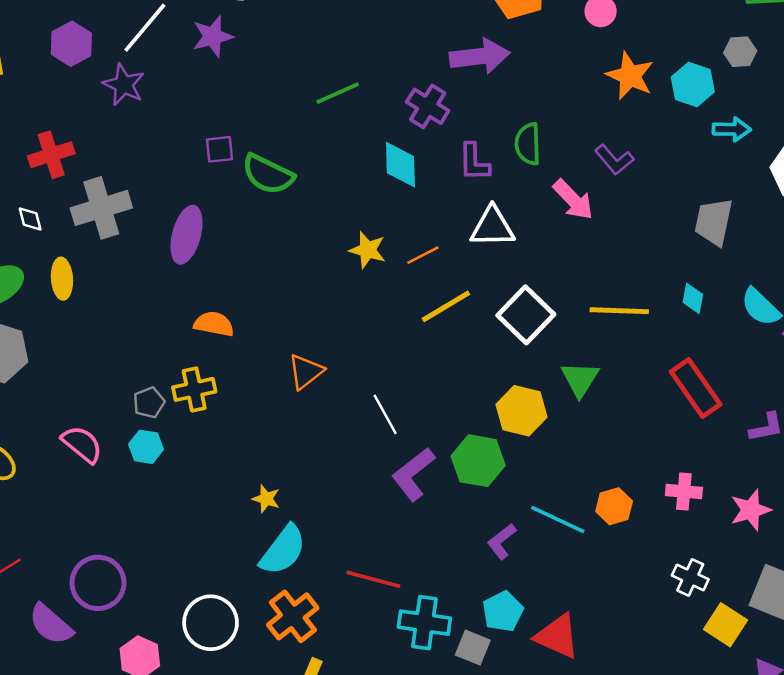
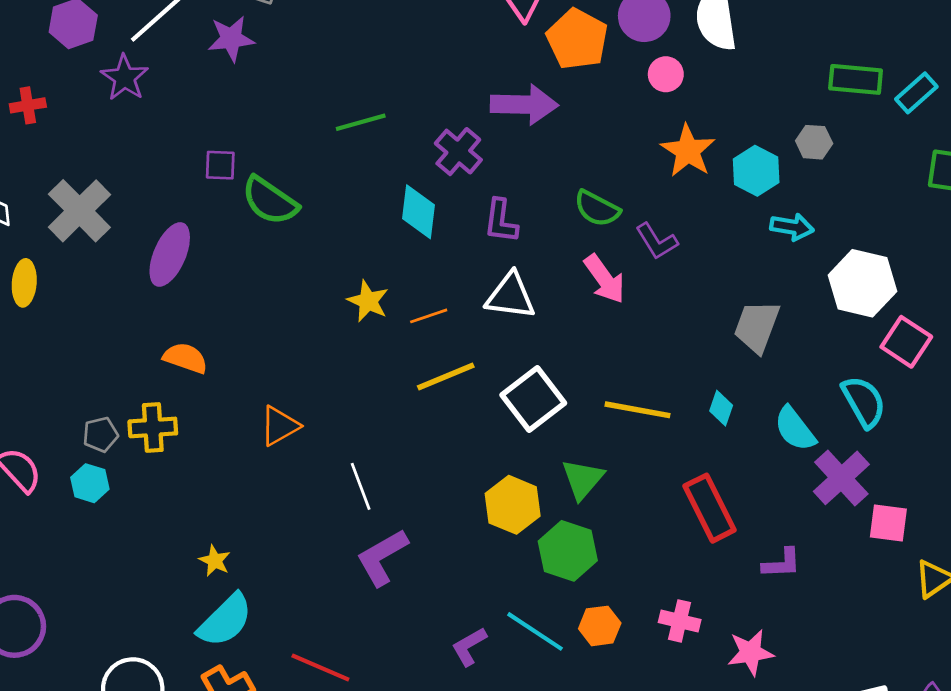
green semicircle: (528, 144) -> (597, 208), moved, turned -69
red cross: (51, 155) -> (28, 105), moved, size x0.7
gray cross: (101, 208) -> (79, 211), turned -36
green hexagon: (478, 461) -> (568, 551), moved

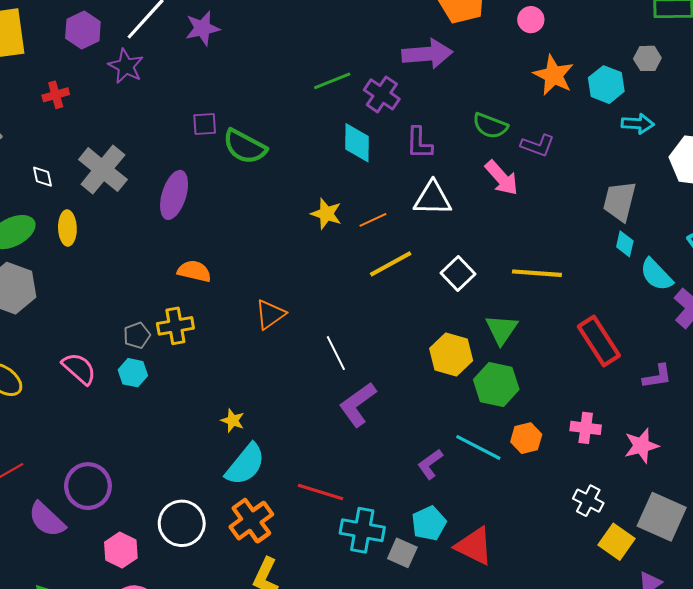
green line: (361, 122) -> (332, 81), moved
purple L-shape: (657, 241) -> (538, 145), turned -32
white square: (533, 399) -> (458, 274), size x0.7
cyan diamond: (721, 408) -> (625, 244), moved

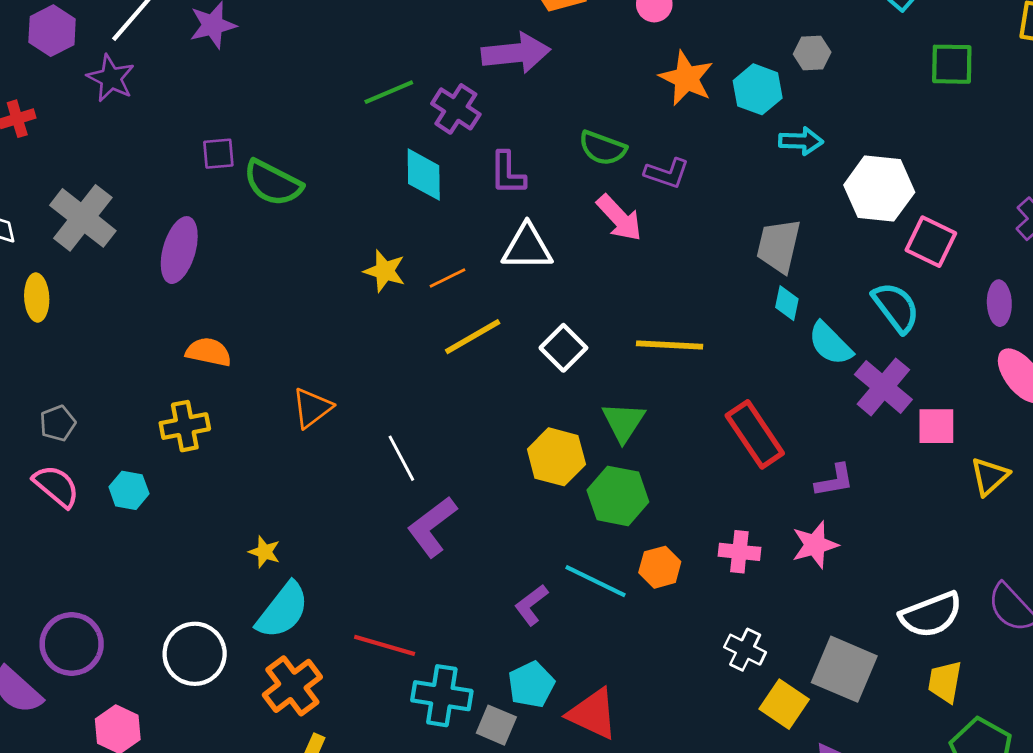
gray pentagon: (137, 335) -> (58, 423), moved
pink star: (641, 446) -> (815, 545), moved
white circle: (182, 523) -> (195, 654), moved

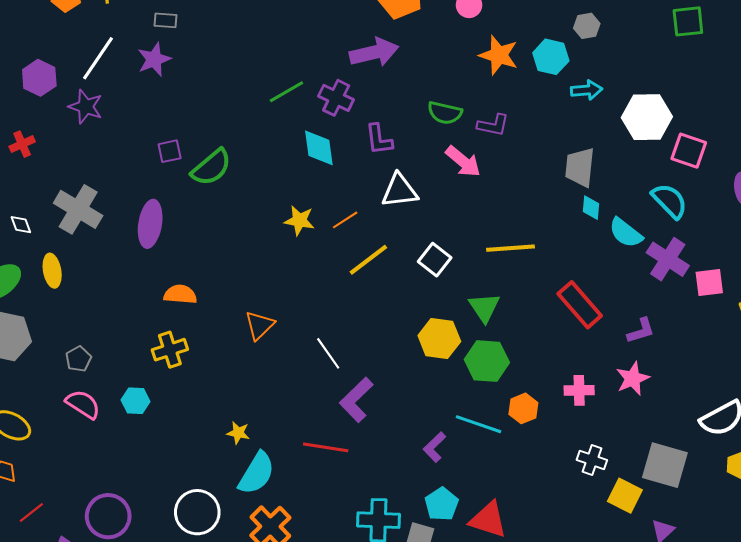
green semicircle: (273, 183) -> (211, 167), turned -60
red line: (385, 645) -> (326, 447), moved

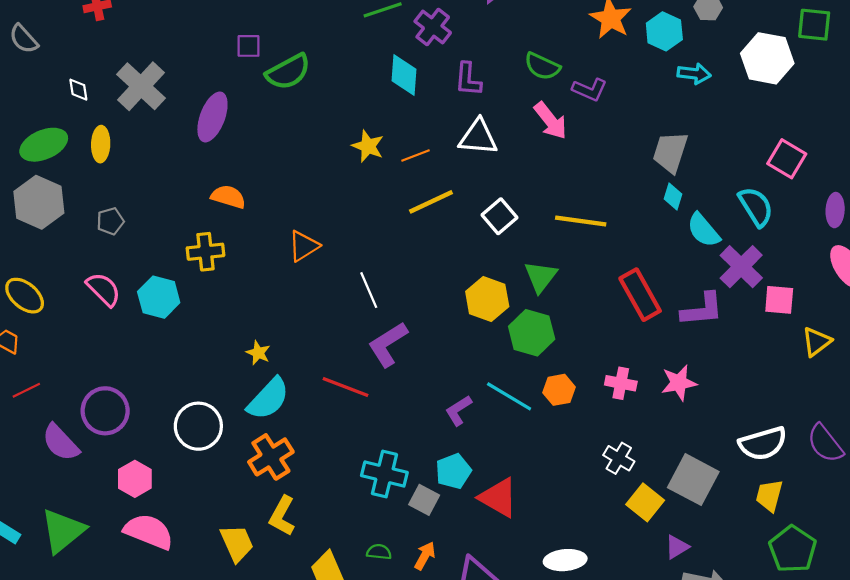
white hexagon: (647, 117) -> (767, 58), moved
purple L-shape: (641, 331) -> (702, 310), moved, size x1.4
gray pentagon: (78, 359) -> (110, 221), moved
cyan hexagon: (136, 401) -> (159, 297), size x1.4

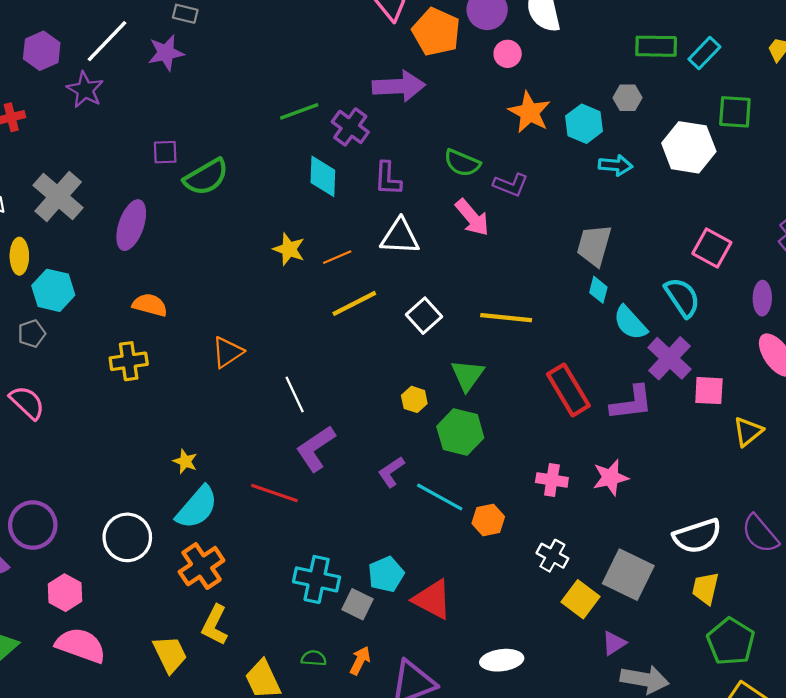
cyan hexagon: (159, 297) -> (53, 290), moved
yellow hexagon: (487, 299) -> (414, 399), size x0.6
orange hexagon: (559, 390) -> (488, 520), moved
purple L-shape: (458, 410) -> (391, 472), moved

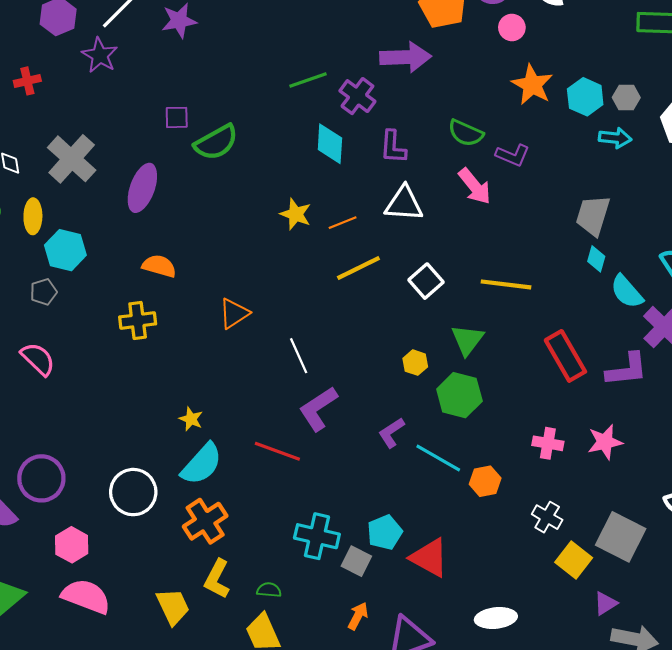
gray hexagon: (628, 98) -> (626, 98), moved
green semicircle: (314, 658) -> (269, 590), moved

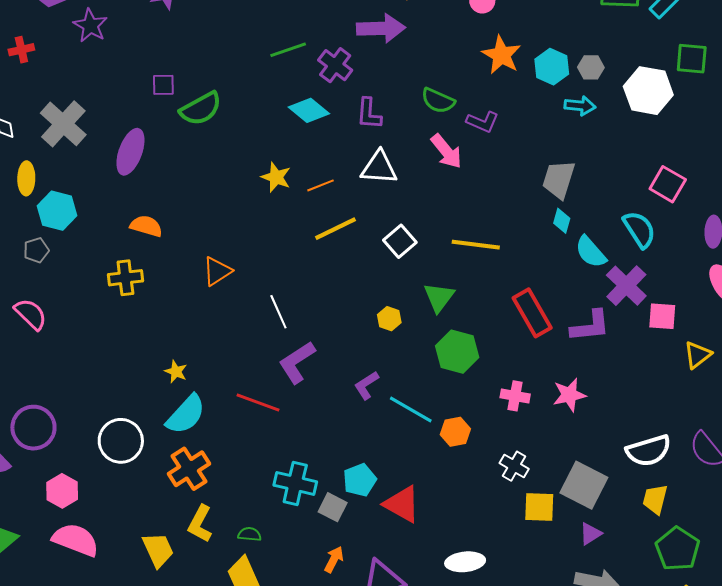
cyan diamond: (330, 144) -> (309, 110), turned -54
green hexagon: (459, 395) -> (457, 352), moved
yellow square: (574, 560) -> (539, 507), turned -36
purple triangle: (605, 603) -> (590, 534), moved

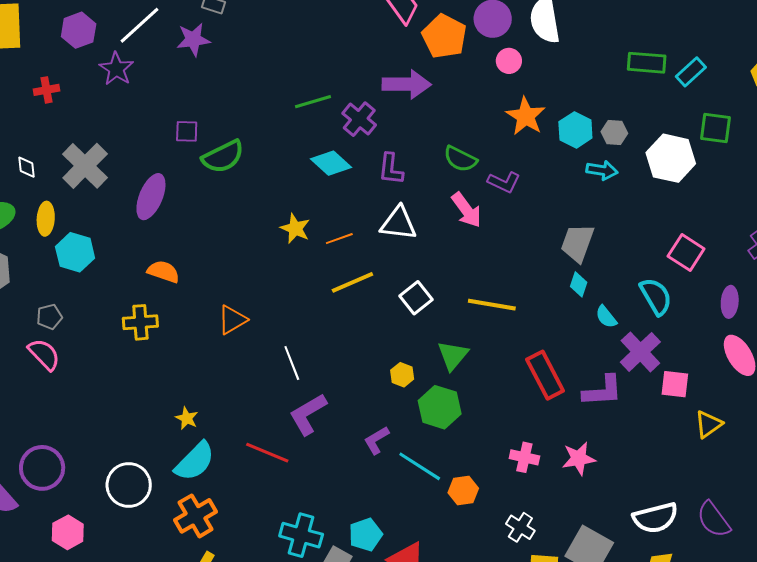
gray pentagon: (36, 250) -> (49, 317), moved
cyan semicircle: (591, 252) -> (606, 317), size x0.7
green hexagon: (457, 352) -> (440, 407), moved

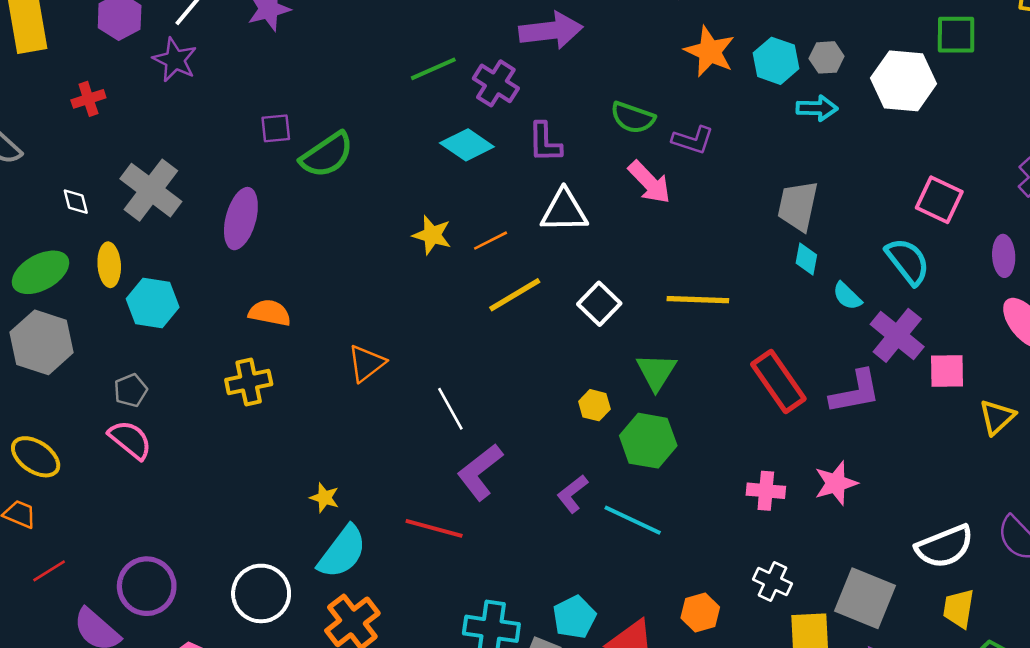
orange hexagon: (463, 490) -> (700, 613), moved

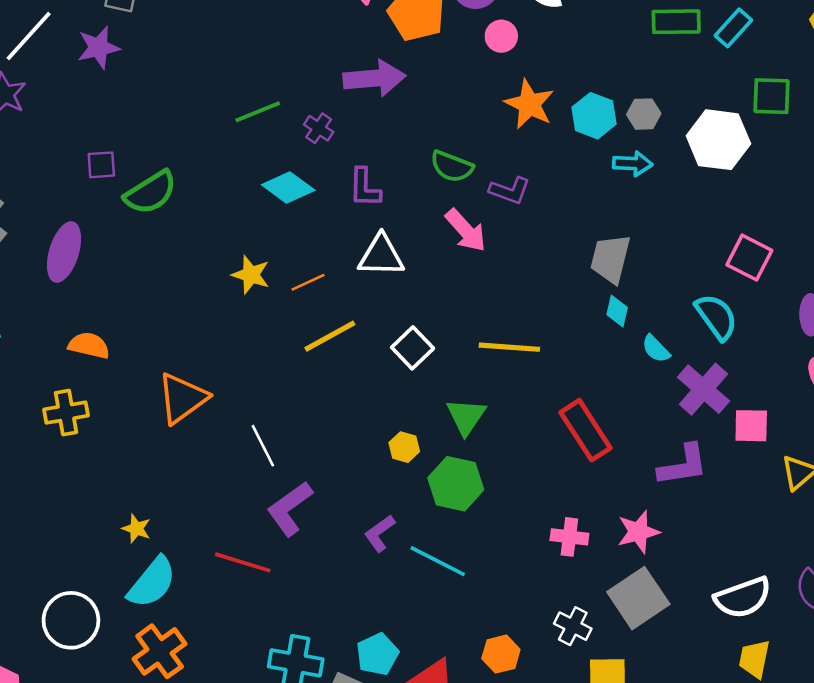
purple cross: (496, 83) -> (319, 128), size x0.7
orange triangle: (367, 363) -> (182, 398), size x1.4
purple L-shape: (855, 392) -> (683, 465), moved
gray square: (865, 598) -> (638, 598), moved, turned 32

